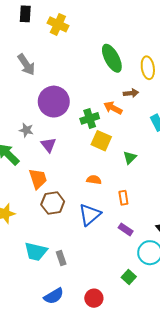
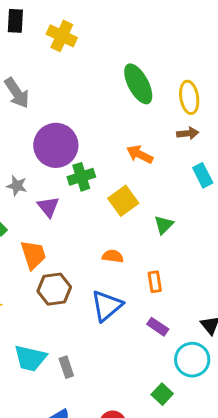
brown arrow: (131, 93) -> (188, 133), moved
green cross: (90, 118) -> (81, 177), moved
yellow square: (101, 141) -> (123, 201), turned 30

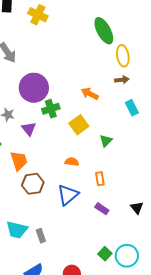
green ellipse: (138, 84) -> (104, 31), moved
cyan circle: (192, 360) -> (127, 256), moved

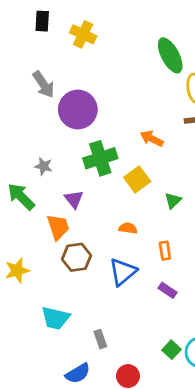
purple circle: (34, 88) -> (78, 110), moved
green cross: (51, 109) -> (100, 158), size x1.4
purple triangle: (29, 129) -> (74, 199), moved
gray rectangle: (41, 236) -> (100, 339), moved

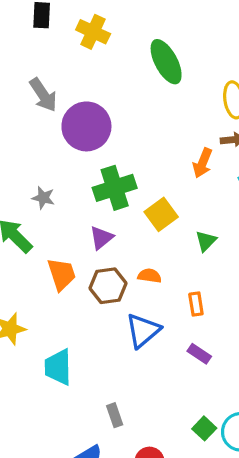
green ellipse: (170, 55) -> (166, 62), moved
orange arrow: (152, 139) -> (203, 163), moved, turned -95
purple triangle: (74, 199) -> (101, 238), moved, turned 30
brown hexagon: (77, 257) -> (108, 286), moved
cyan trapezoid: (55, 318) -> (58, 367), moved, turned 76

